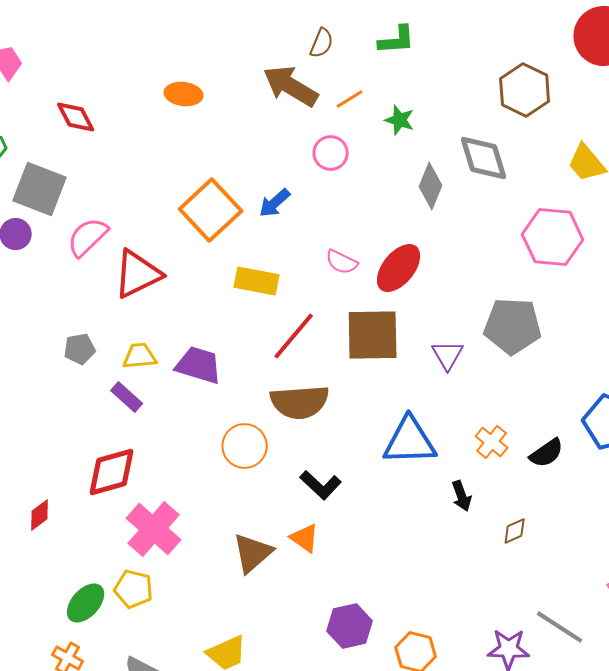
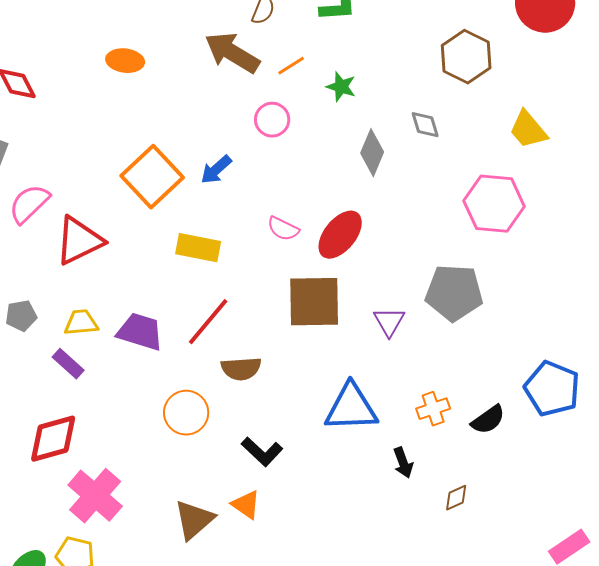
gray diamond: (484, 158) -> (425, 125), size x0.6
red line: (294, 336) -> (208, 322), moved
brown semicircle: (300, 402) -> (241, 369), size x0.7
orange cross: (492, 442) -> (433, 409), turned 32

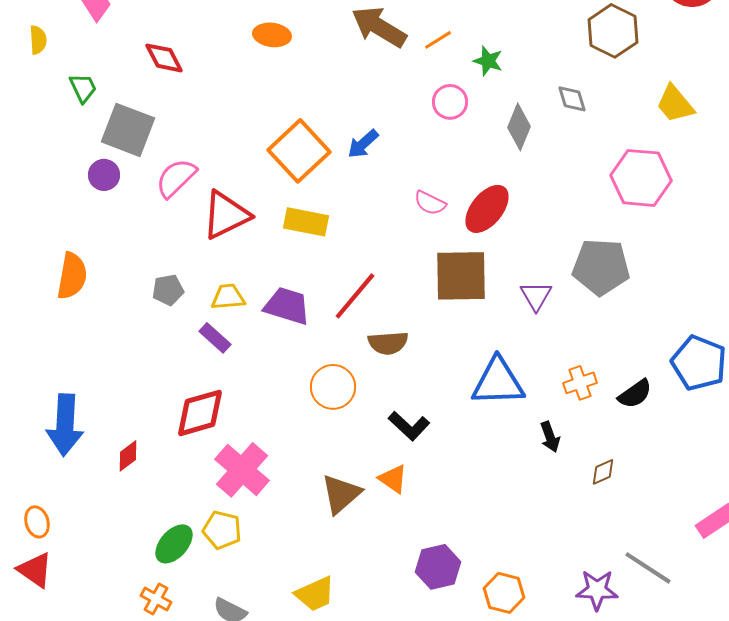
pink circle: (272, 120) -> (450, 102), moved
yellow rectangle: (198, 248) -> (306, 222), moved

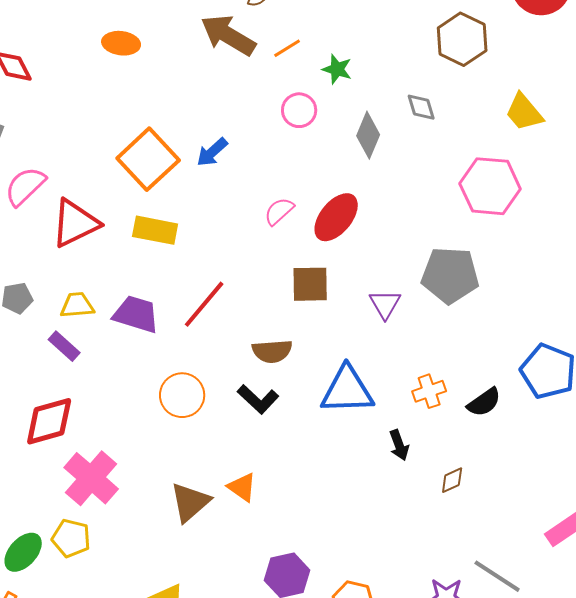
pink semicircle: (430, 203) -> (279, 211), turned 112
brown square: (461, 276) -> (310, 284), size x0.7
brown semicircle: (388, 343) -> (272, 351), moved
black L-shape: (409, 426) -> (258, 399), moved

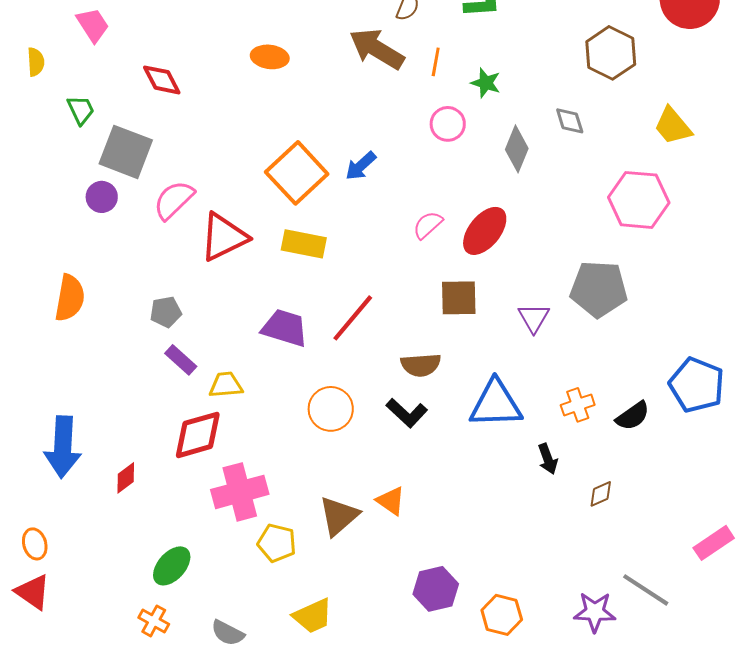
orange line: (287, 48) -> (436, 62), turned -48
yellow trapezoid: (77, 305) -> (226, 385), moved
purple rectangle: (64, 346) -> (181, 360), moved
pink cross: (91, 478) -> (240, 492), turned 34
yellow pentagon: (71, 538) -> (277, 543), moved

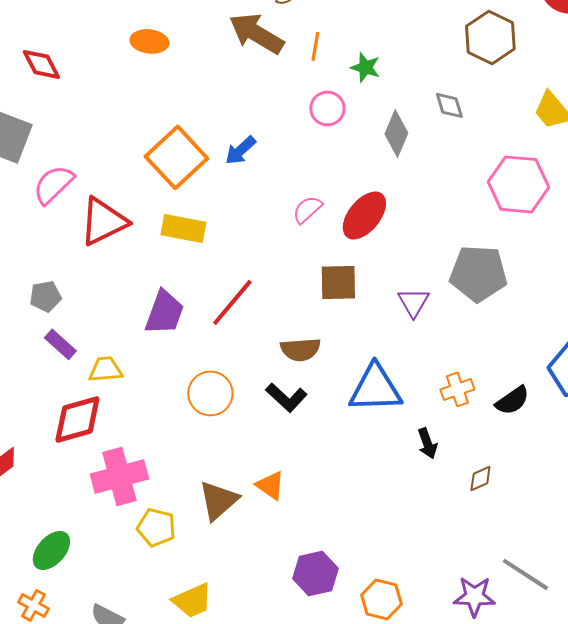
purple trapezoid: (285, 328) -> (164, 312), turned 93

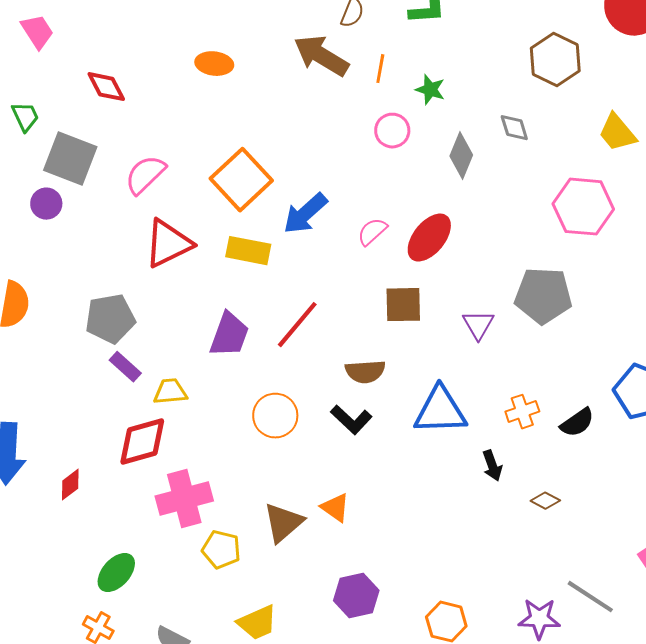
blue arrow: (240, 150) -> (305, 214), moved, size x1.4
pink semicircle: (53, 184) -> (145, 175), moved
gray pentagon: (45, 296) -> (110, 319), size x1.6
brown diamond: (480, 478) -> (545, 501), turned 52
purple hexagon: (315, 573) -> (356, 596), moved

